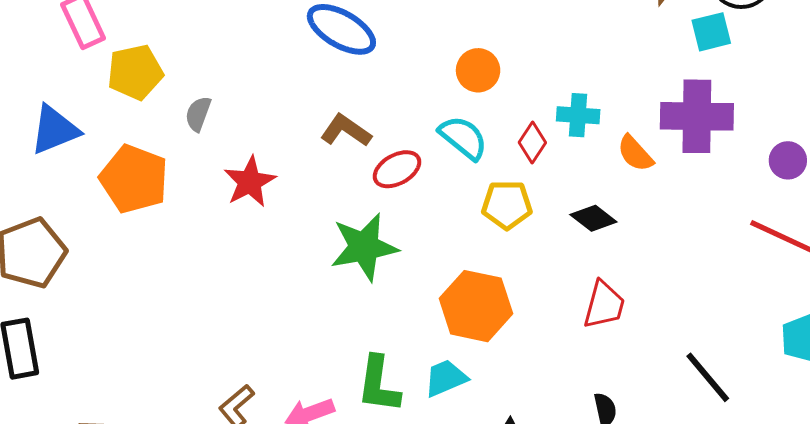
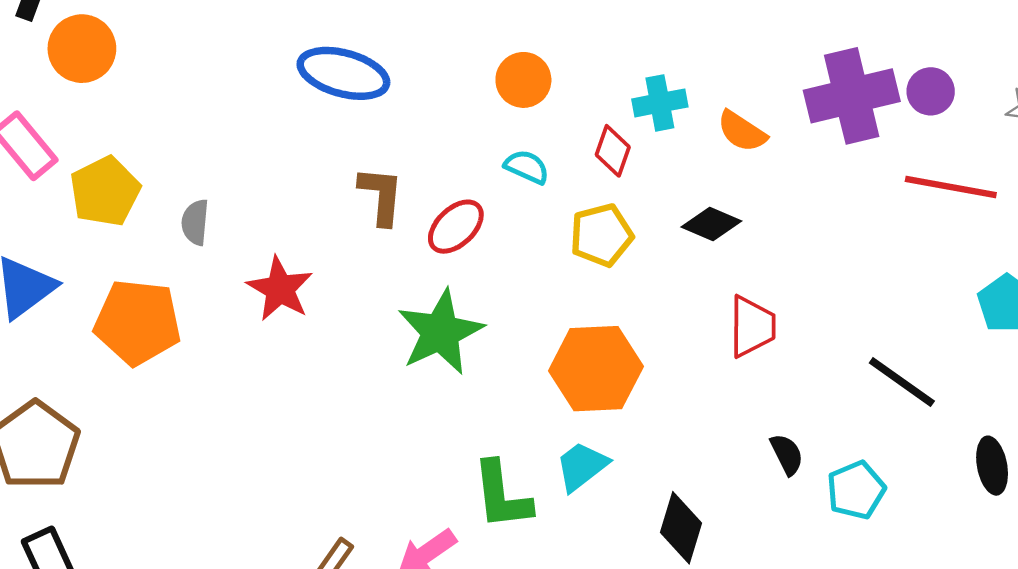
purple cross: (697, 116) -> (852, 96), moved
brown L-shape: (346, 131) -> (381, 196), turned 75
cyan semicircle: (463, 138) -> (527, 167), size x0.7

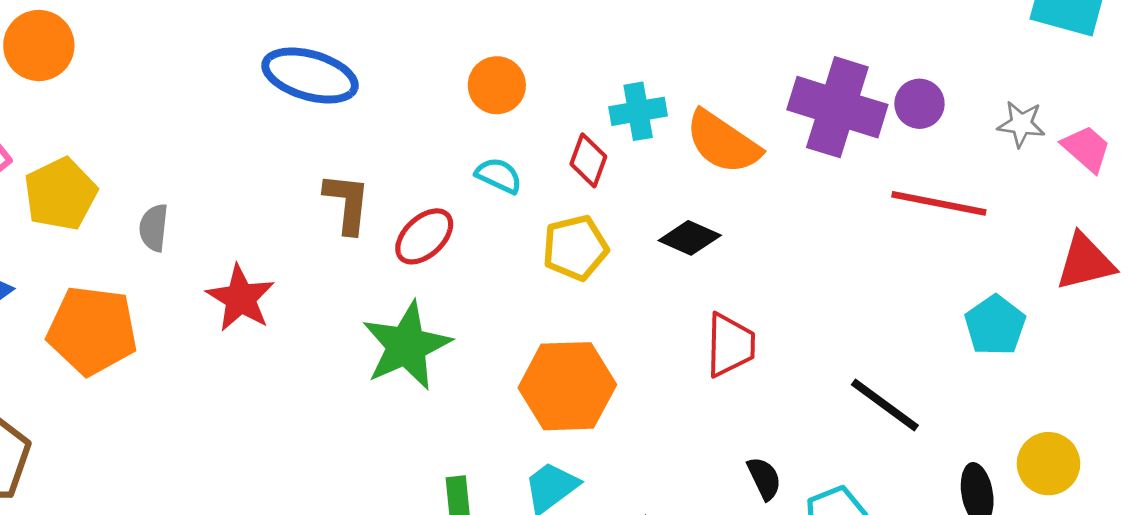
purple cross: (852, 96) -> (837, 107), turned 30
orange semicircle: (742, 131) -> (723, 142), size x1.5

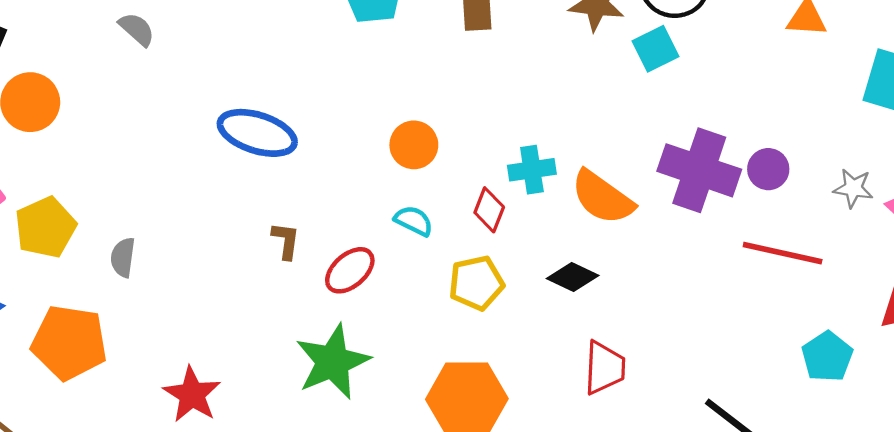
brown L-shape: (347, 203) -> (286, 241), size x0.7
red star: (241, 298) -> (192, 395), moved

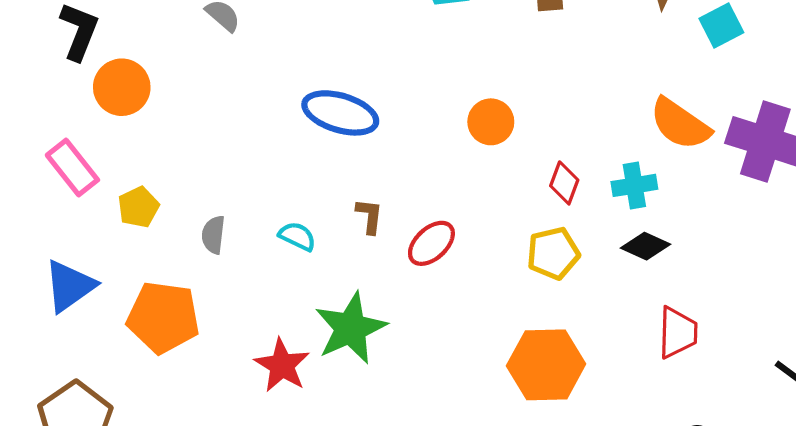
cyan cross: (532, 170) -> (634, 185), moved
orange semicircle: (602, 197) -> (680, 124), moved
cyan semicircle: (414, 221) -> (297, 236), moved
yellow pentagon: (45, 227) -> (138, 207), size x0.7
green star: (333, 362) -> (351, 328), moved

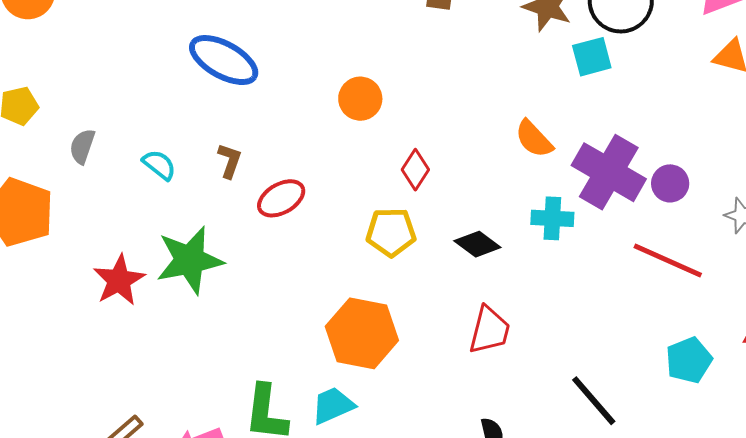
orange semicircle: (680, 124) -> (534, 139), size x0.7
cyan cross: (634, 185) -> (552, 218), moved

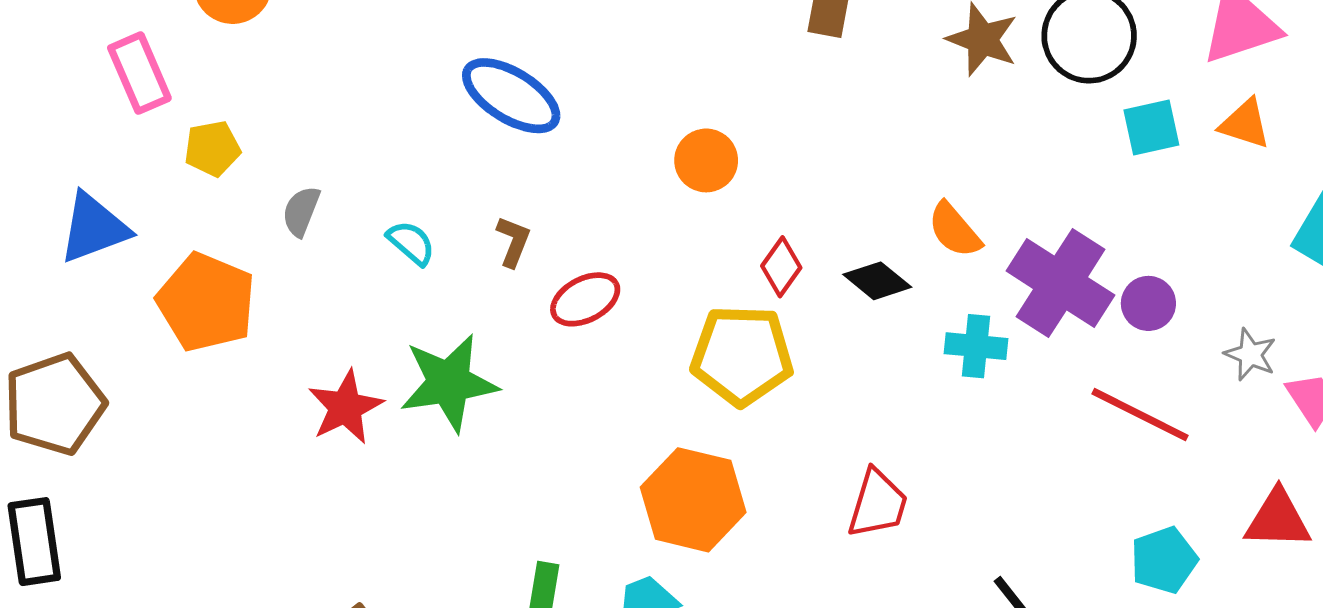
cyan square: (592, 57) -> (1151, 127), moved
yellow pentagon: (391, 232) -> (742, 355), size x1.4
black diamond: (477, 244) -> (877, 281), moved

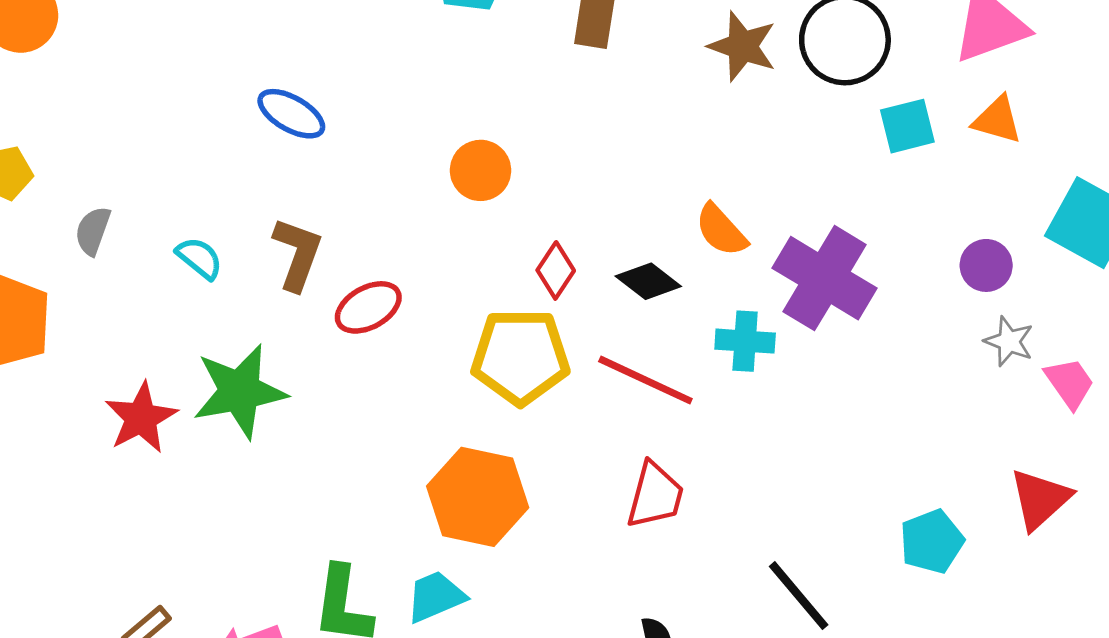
blue ellipse: (511, 96) -> (291, 114), size x0.7
brown L-shape: (513, 242) -> (297, 254), size x1.5
purple circle: (1148, 303) -> (986, 265), moved
red line: (1140, 415) -> (645, 380), moved
red triangle: (1278, 519) -> (1040, 499), turned -42

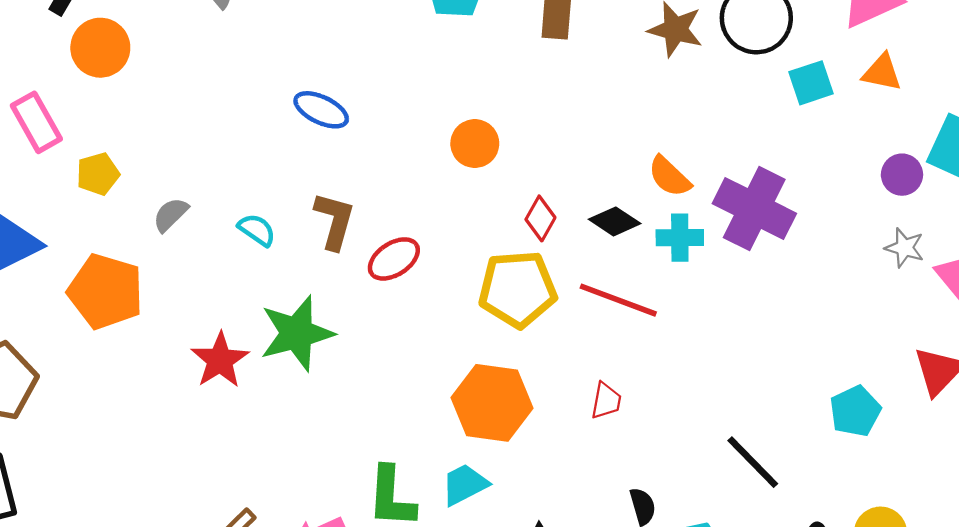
gray semicircle: (93, 231) -> (171, 215), turned 30
purple circle: (986, 265) -> (902, 175), moved
cyan cross: (745, 341) -> (680, 238), moved
red trapezoid: (655, 495) -> (606, 401), moved, size x0.7

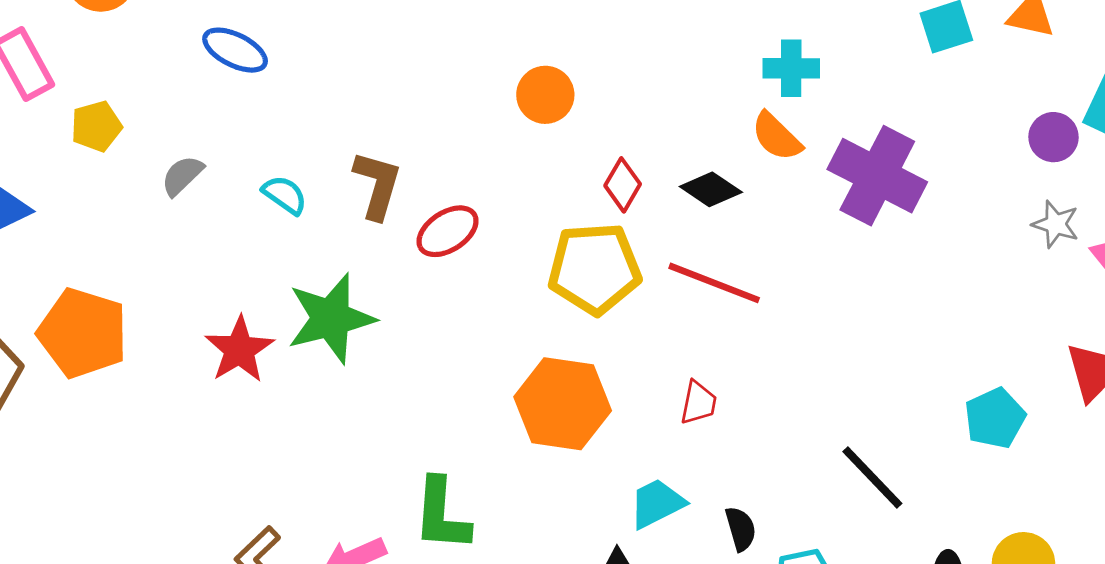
blue ellipse: (321, 110) -> (235, 50), moved
cyan cross: (680, 238) -> (791, 68), moved
orange pentagon: (106, 291) -> (83, 333), moved
cyan trapezoid: (465, 485) -> (657, 503), moved

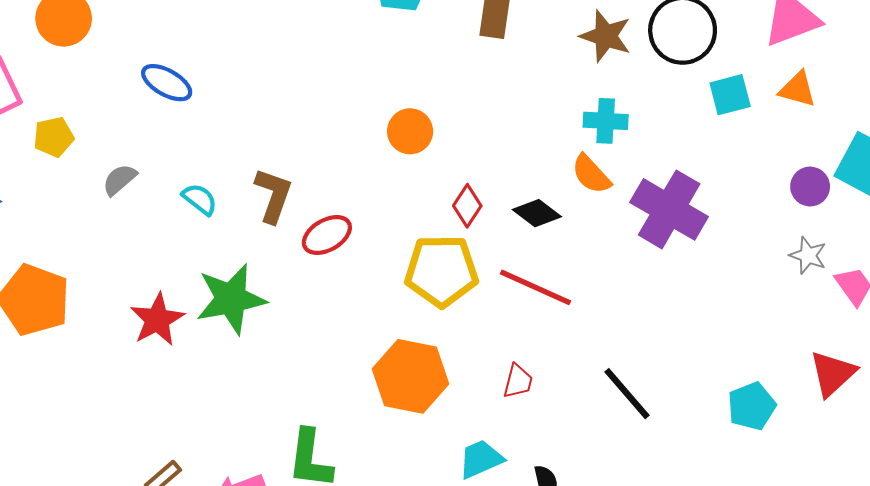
black line: (872, 478) -> (627, 394), moved

